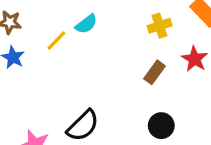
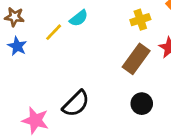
brown rectangle: (155, 72) -> (136, 59), size x1.5

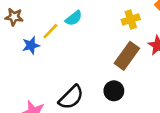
blue star: (17, 46) -> (31, 45), moved, turned 30
black circle: (142, 104) -> (114, 91), moved

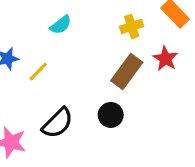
yellow line: (50, 31) -> (38, 72), moved

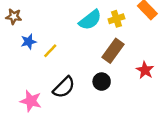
cyan semicircle: (61, 25) -> (90, 20), moved, size x1.5
red star: (165, 59) -> (145, 70), moved

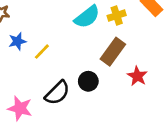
red star: (145, 70) -> (137, 76), moved
black circle: (102, 82) -> (88, 81), moved

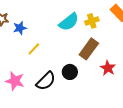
blue star: (17, 41) -> (20, 28), moved
pink star: (20, 108) -> (15, 81), moved

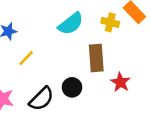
yellow cross: (92, 21) -> (110, 22), moved, turned 32
brown rectangle: (89, 49) -> (96, 58), turned -40

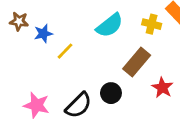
yellow line: (26, 58) -> (65, 51), moved
brown rectangle: (96, 58) -> (137, 62), turned 44

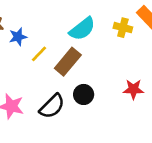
brown rectangle: (137, 62) -> (68, 62), moved
red star: (162, 88) -> (133, 89), turned -30

